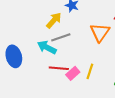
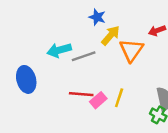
yellow arrow: (54, 20) -> (111, 35), moved
cyan arrow: (47, 47) -> (59, 50), moved, turned -42

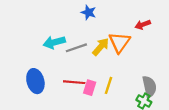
yellow arrow: (111, 35) -> (101, 47), moved
blue ellipse: (26, 79) -> (35, 81), moved
pink rectangle: (98, 100) -> (90, 88), turned -32

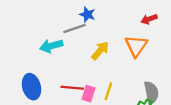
red arrow: (143, 25) -> (149, 19), moved
orange triangle: (120, 42) -> (136, 46), moved
gray line: (76, 48) -> (75, 28), moved

